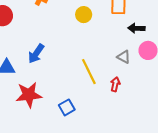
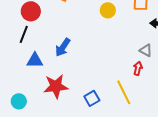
yellow line: (89, 72) -> (124, 92), moved
red arrow: (115, 84) -> (138, 68), moved

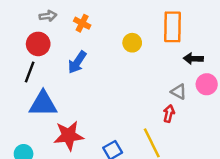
blue arrow: (63, 47) -> (77, 62), moved
blue triangle: (35, 60) -> (43, 104), size x1.4

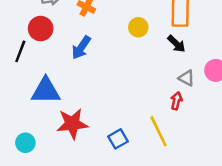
black arrow: (193, 59) -> (176, 44), moved, turned -138
black line: (30, 72) -> (20, 51), moved

